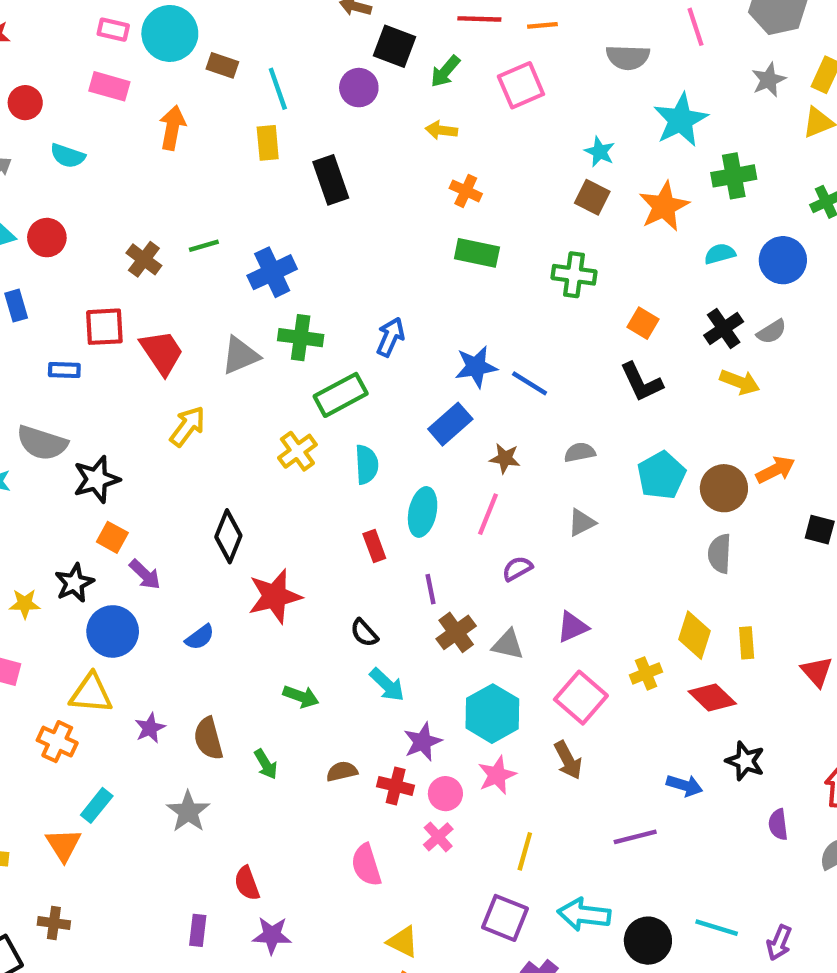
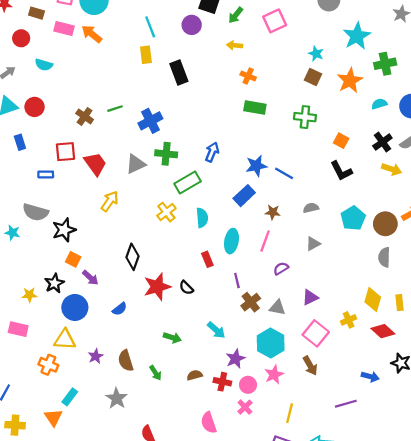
brown rectangle: (222, 65) -> (37, 13), moved
orange arrow: (172, 128) -> (92, 34), moved, turned -60
black semicircle: (364, 633) -> (186, 288), moved

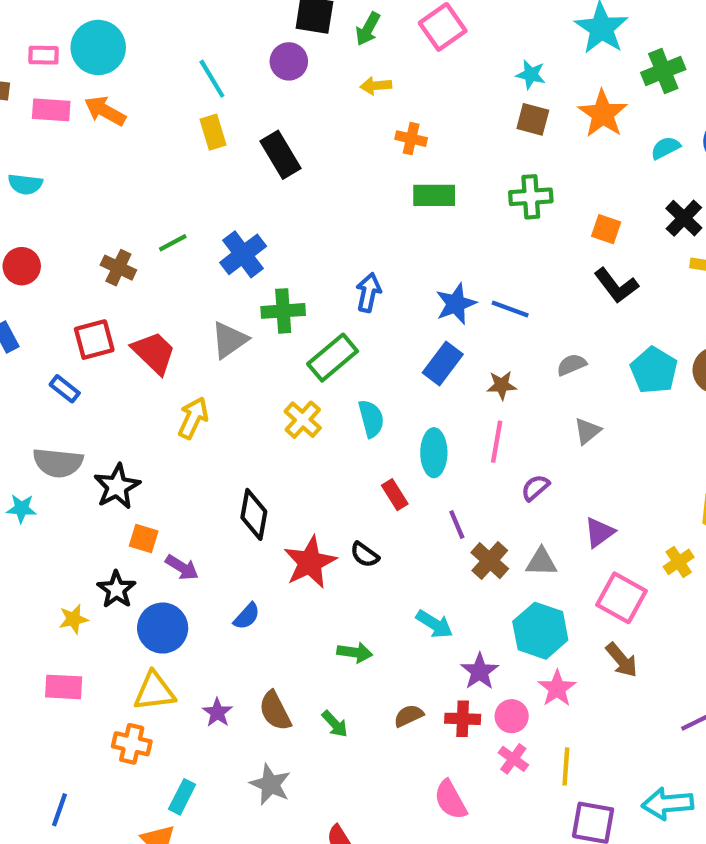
blue rectangle: (46, 174) -> (65, 389), turned 48
yellow line: (290, 413) -> (566, 766), moved

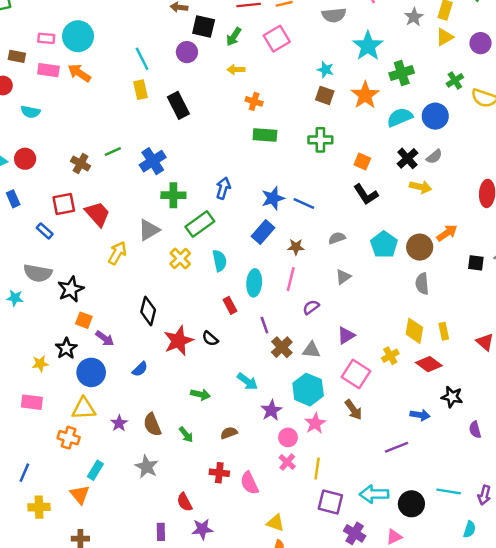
cyan semicircle: (665, 148) -> (400, 117), size x1.5
gray triangle: (229, 340) -> (149, 230), moved
red cross: (463, 719) -> (219, 473), moved

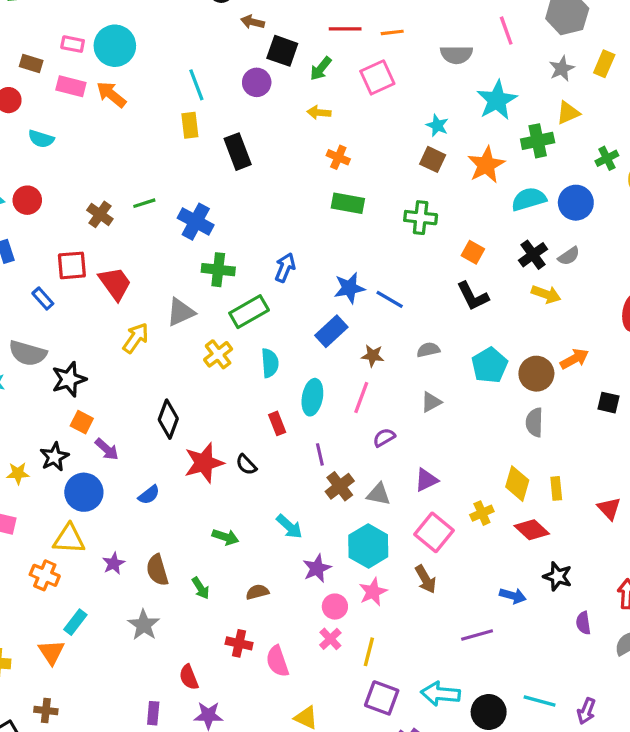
yellow triangle: (445, 37) -> (568, 113), moved
blue cross: (153, 161) -> (196, 222), turned -35

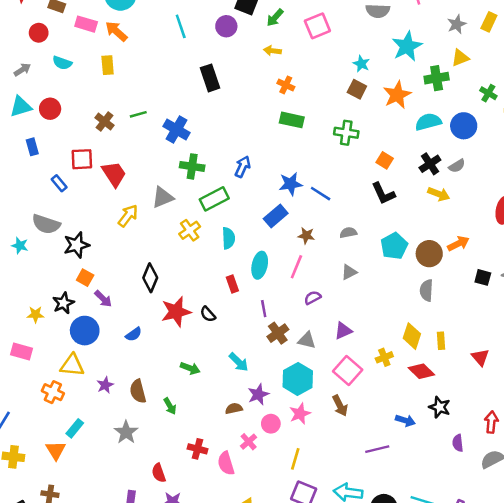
yellow rectangle: (190, 125) -> (108, 65), moved
green cross: (607, 158) -> (488, 93), turned -35
brown semicircle: (257, 592) -> (234, 409), moved
pink cross: (330, 639) -> (249, 442), moved

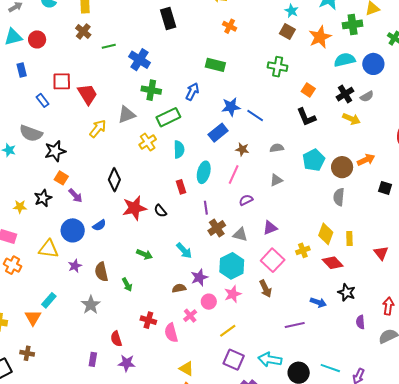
green rectangle: (292, 120) -> (215, 65), moved
brown cross: (104, 122) -> (83, 31), moved
blue circle: (85, 331) -> (73, 230), moved
orange cross: (53, 392) -> (13, 265), moved
yellow line: (295, 459) -> (228, 331), turned 36

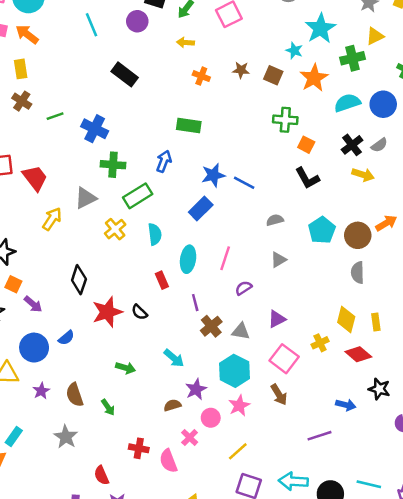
cyan star: (292, 11) -> (294, 51), moved
black rectangle: (168, 19) -> (125, 74), turned -30
green cross: (278, 67) -> (285, 120), moved
brown star: (242, 149) -> (241, 70), moved

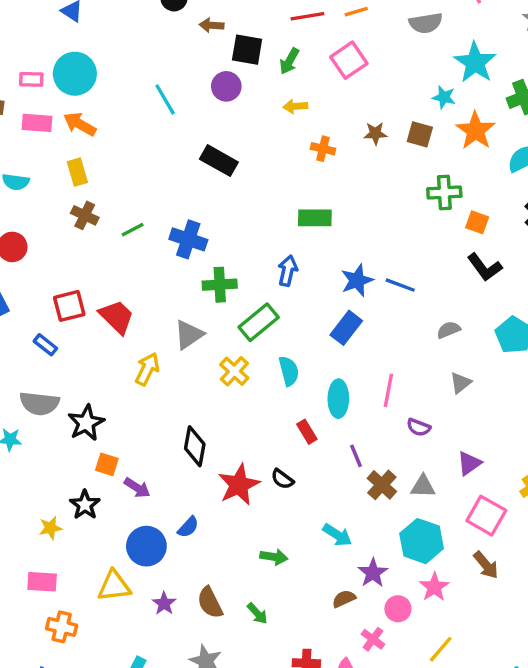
purple semicircle: (244, 288) -> (419, 427), turned -119

